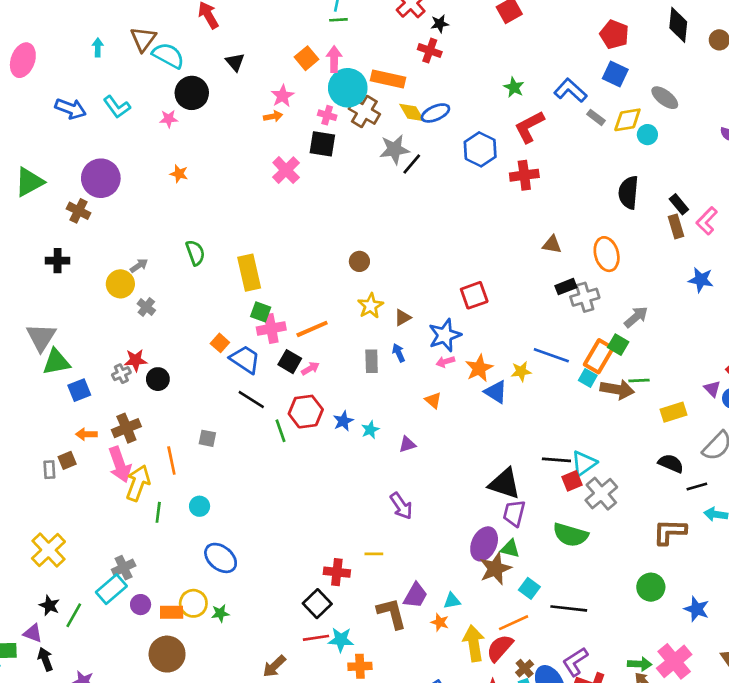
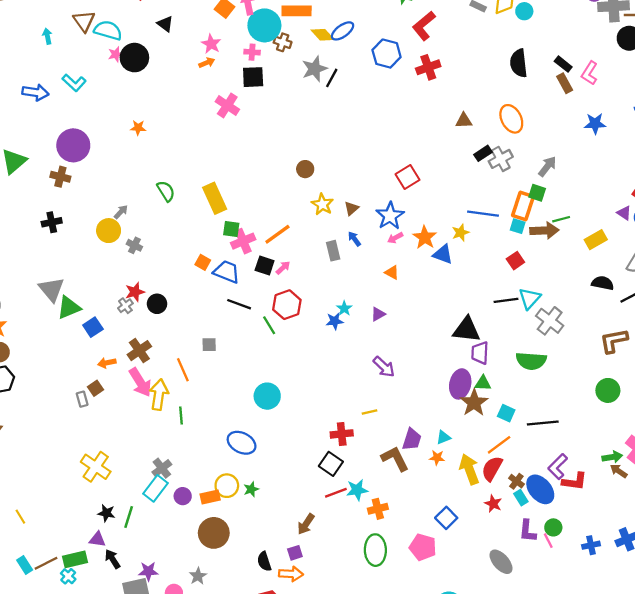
brown cross: (364, 111) -> (283, 42), size x0.7
pink star: (169, 119) -> (116, 54), moved
blue star: (343, 421) -> (335, 321), moved, turned 30
red square: (572, 481) -> (515, 261), moved
cyan circle: (200, 506) -> (267, 396), moved, size x1.5

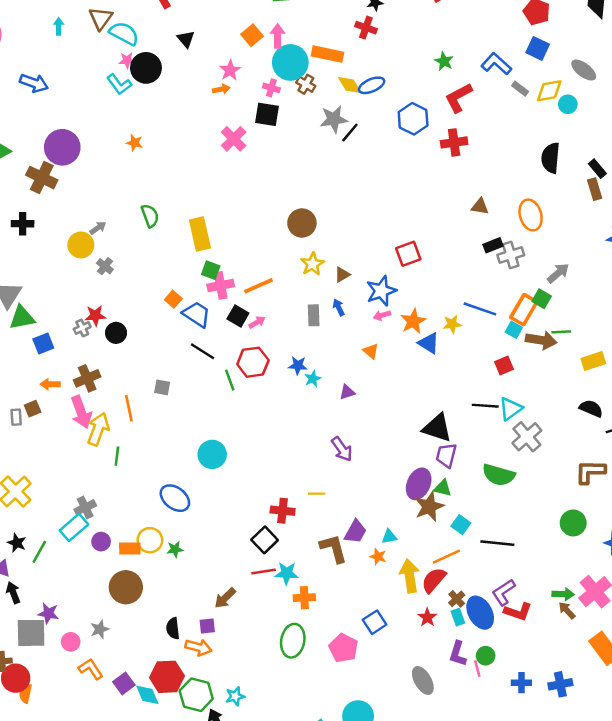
cyan L-shape: (74, 83) -> (119, 84), moved
brown circle: (305, 169) -> (302, 223), size x1.5
brown cross: (60, 177) -> (42, 178), size x1.4
blue star: (335, 321) -> (298, 365), moved

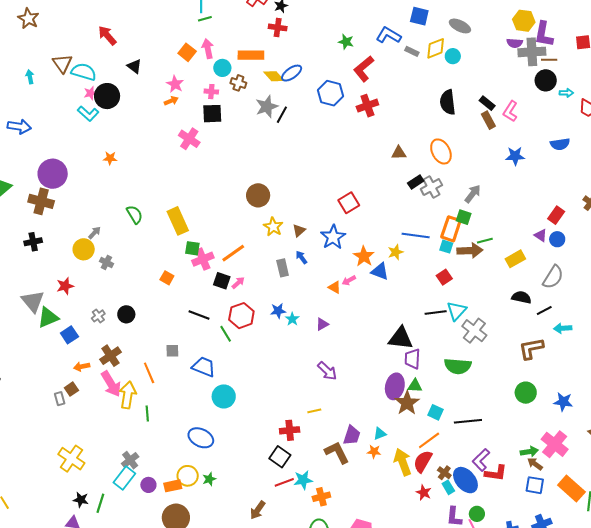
cyan circle: (290, 62) -> (222, 68), size x0.6
blue trapezoid: (197, 314) -> (204, 367), moved
pink arrow: (382, 315) -> (349, 280), moved
red star: (95, 316) -> (65, 286), moved
blue square: (375, 622) -> (535, 485), moved, turned -36

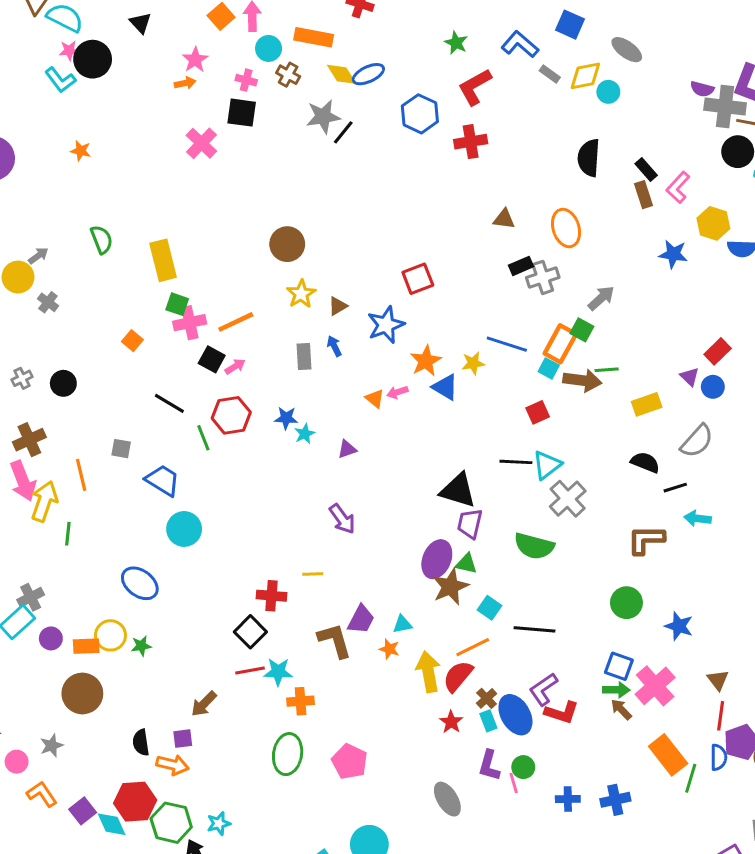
yellow hexagon: (524, 21) -> (713, 223), moved
blue square: (535, 485) -> (619, 666), moved

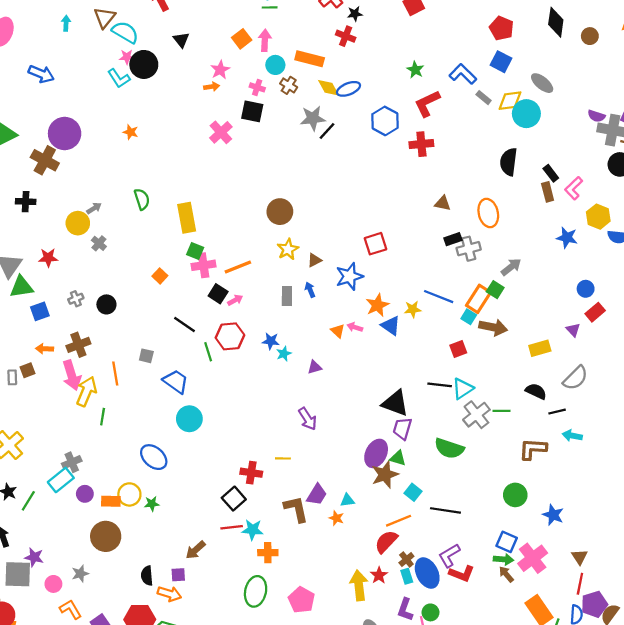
cyan circle: (608, 92) -> (526, 114), size x1.6
green line: (607, 370) -> (501, 411), moved
blue circle: (713, 387) -> (586, 289), moved
pink arrow: (397, 392) -> (355, 327), turned 32
yellow arrow: (428, 672) -> (359, 585), moved

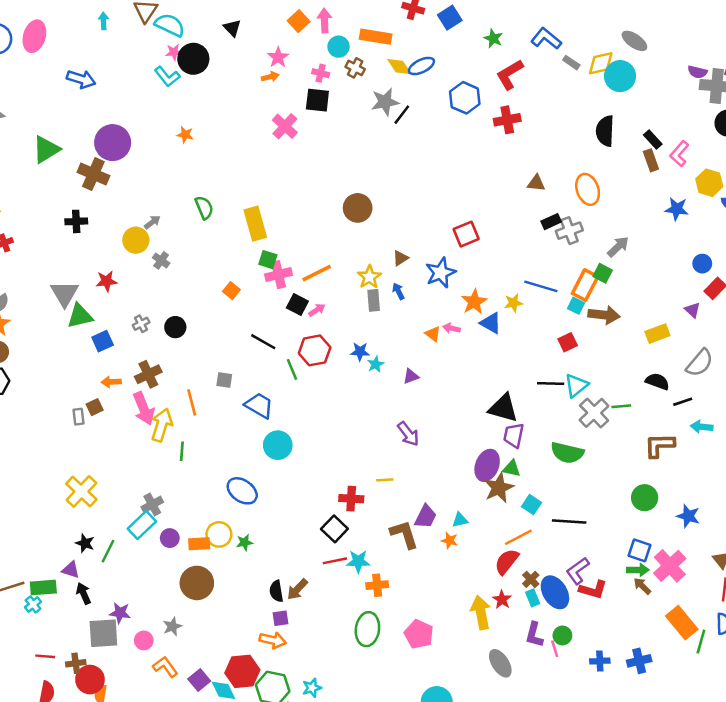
blue square: (501, 62) -> (450, 18), moved, turned 35
yellow star: (288, 249) -> (369, 277), moved
black semicircle: (147, 576) -> (276, 591), moved

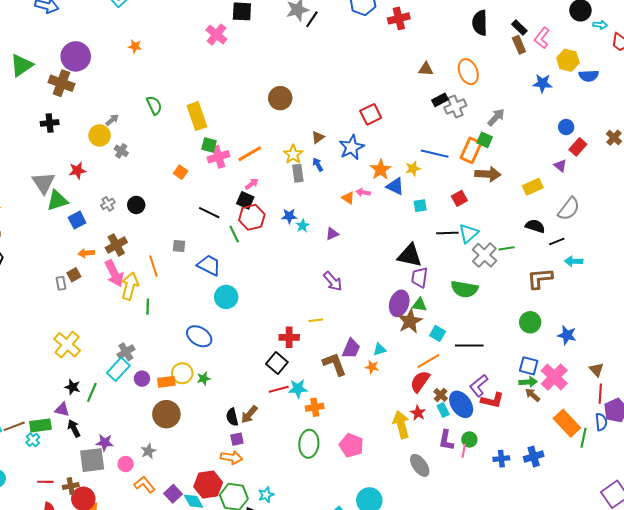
black square: (297, 305) -> (245, 200), moved
cyan square: (576, 306) -> (420, 206), moved, turned -32
pink line: (555, 649) -> (464, 451), turned 32

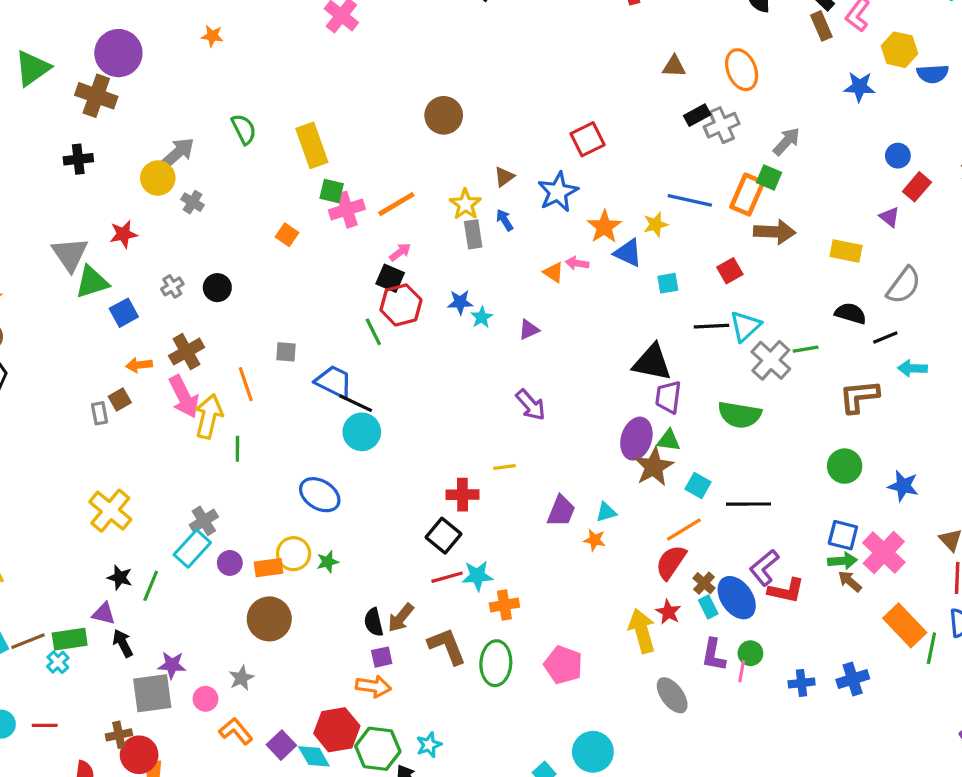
gray arrow: (112, 120) -> (178, 153), size x1.6
yellow rectangle: (533, 187) -> (846, 251), turned 36
black line: (209, 213) -> (356, 403), moved
brown L-shape: (334, 364) -> (447, 646), moved
red line: (45, 482) -> (45, 725), moved

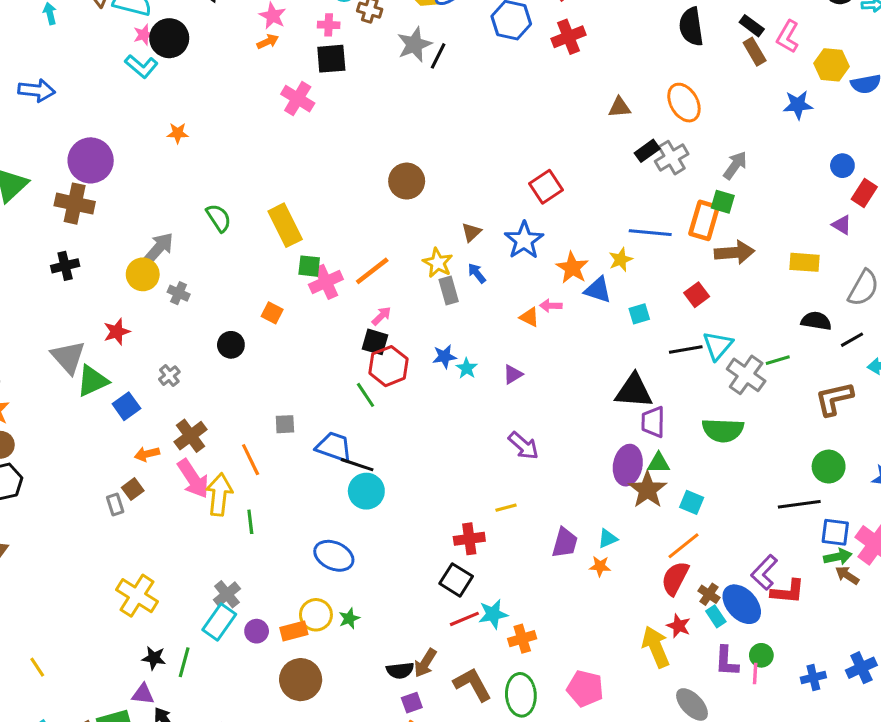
black circle: (217, 288) -> (231, 345), moved
black line: (748, 504) -> (799, 504), moved
black semicircle: (374, 622) -> (400, 670), turned -76

